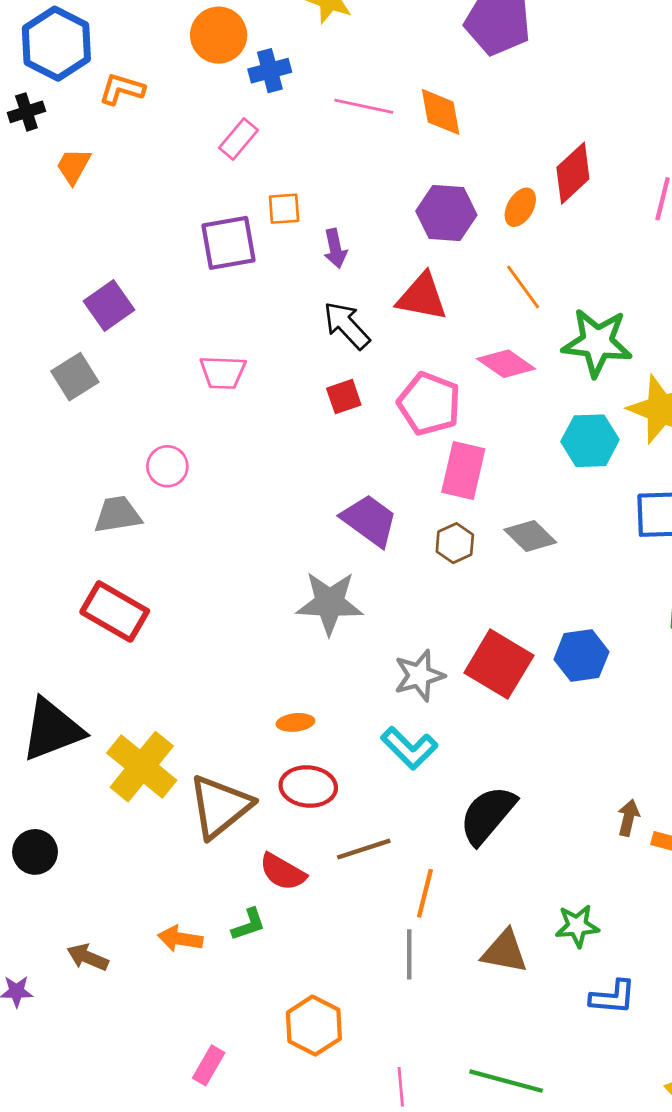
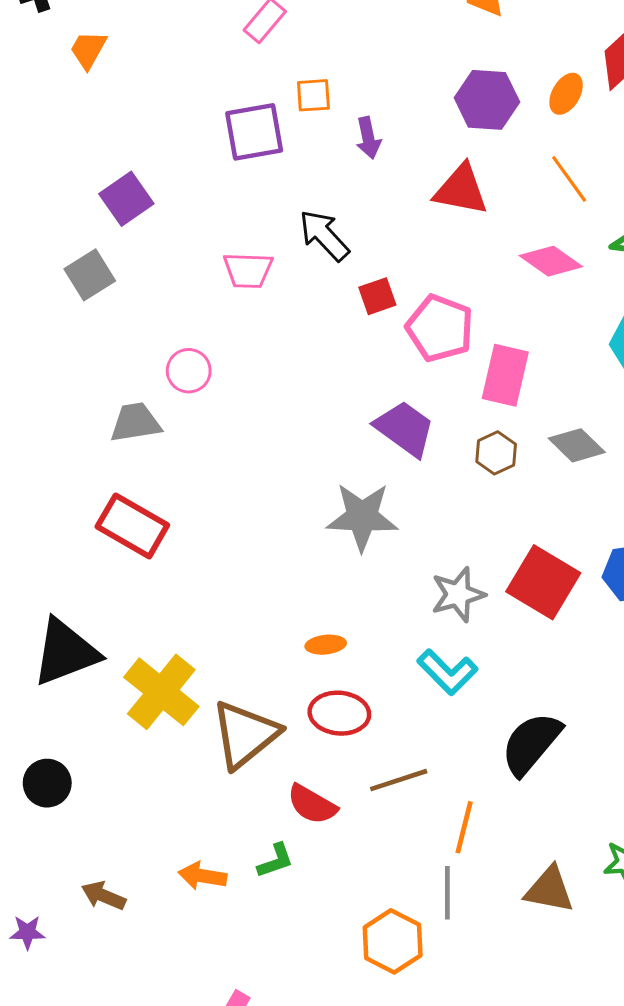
black arrow: (347, 325) -> (324, 235), moved
pink pentagon: (429, 404) -> (440, 328), moved
orange hexagon: (314, 1026) -> (393, 941), moved

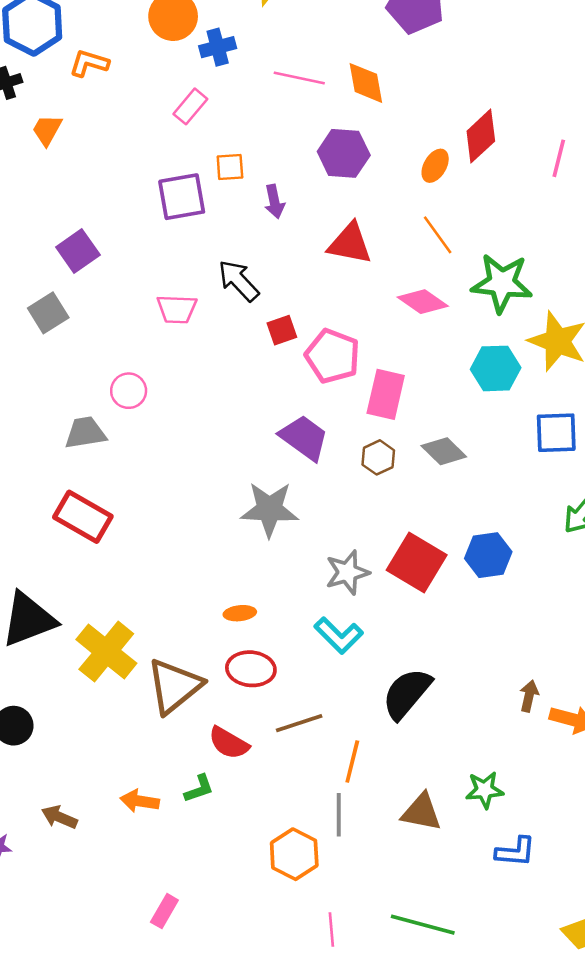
purple hexagon: (487, 100) -> (344, 153), moved

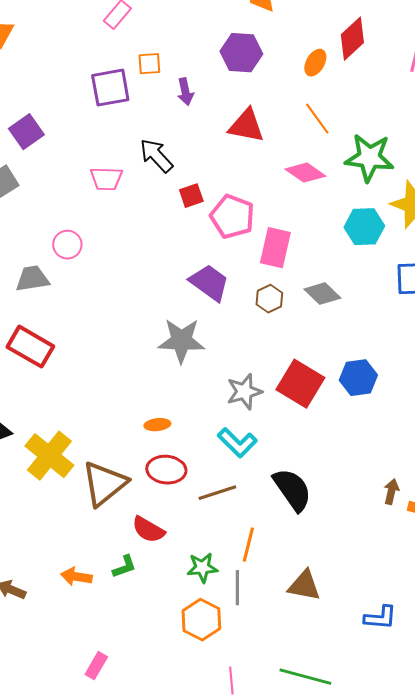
black semicircle: (407, 694) -> (292, 490), turned 105
brown line: (299, 723) -> (217, 493), moved
green star: (485, 790) -> (202, 568), moved

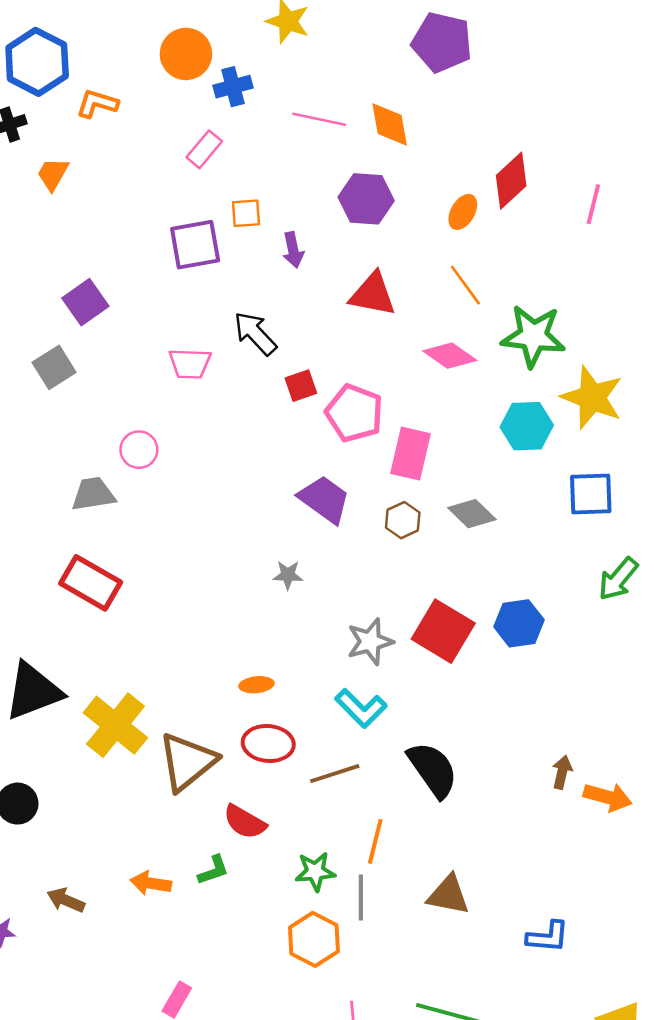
gray star: (181, 341) -> (288, 575), size x0.5

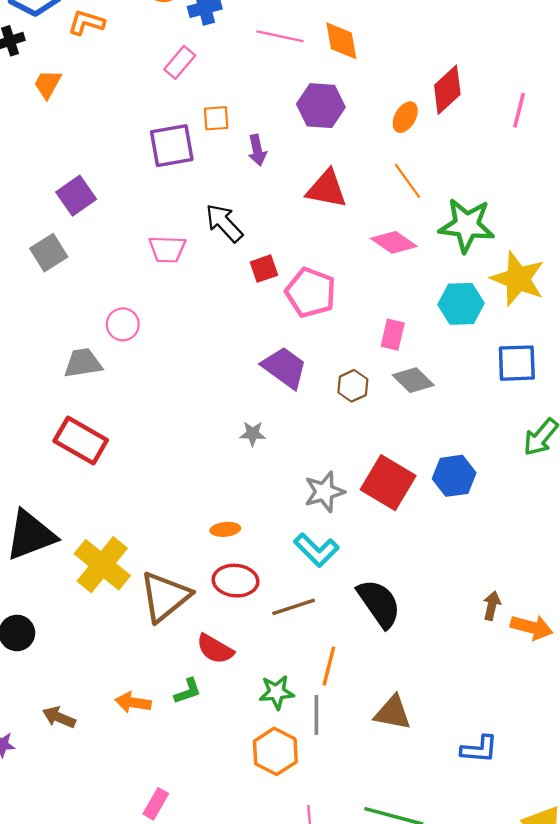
pink rectangle: (411, 454) -> (393, 335), moved, size x0.7

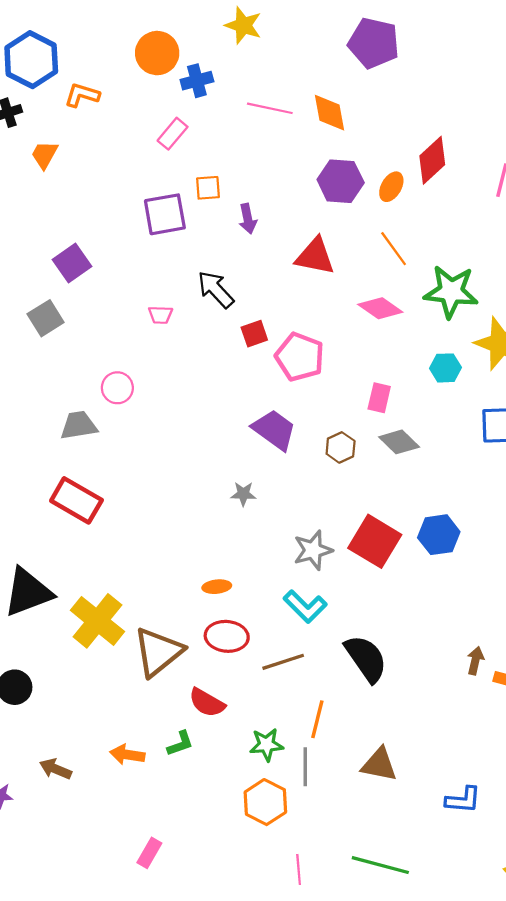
purple hexagon: (321, 106) -> (341, 181), moved
pink trapezoid: (167, 249) -> (160, 315), size x0.7
cyan hexagon: (461, 304) -> (445, 368), size x0.7

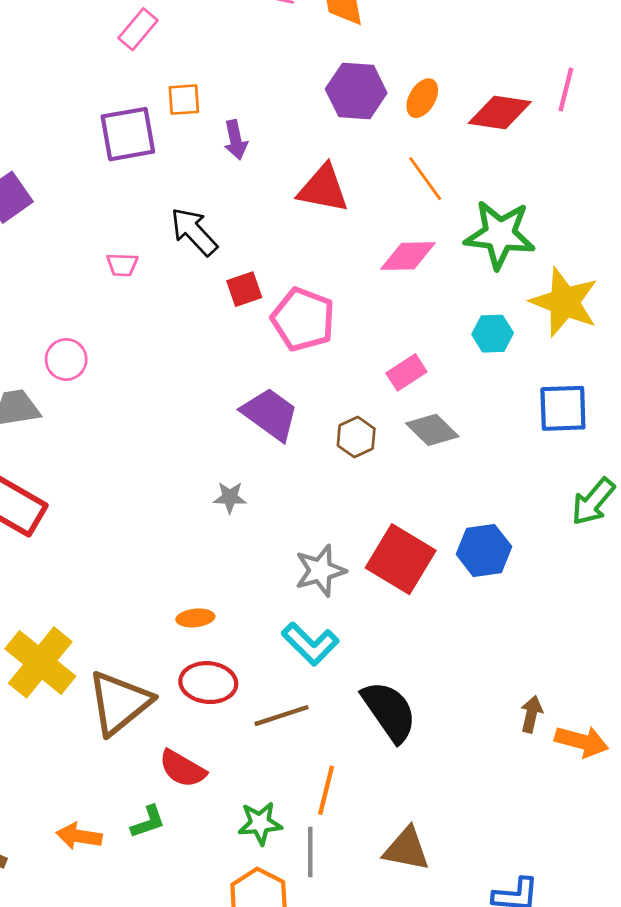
red diamond: (432, 160) -> (500, 113), moved, turned 51
pink diamond: (380, 308) -> (408, 256), turned -36
pink rectangle: (379, 398) -> (406, 372), turned 44

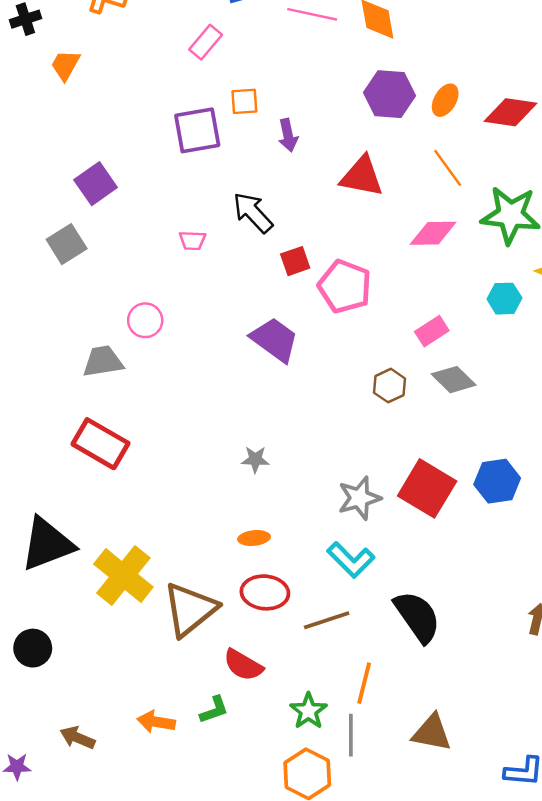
purple trapezoid: (270, 414) -> (275, 340), moved
gray star: (230, 497) -> (255, 459), moved
green star: (260, 823) -> (308, 711), turned -30

